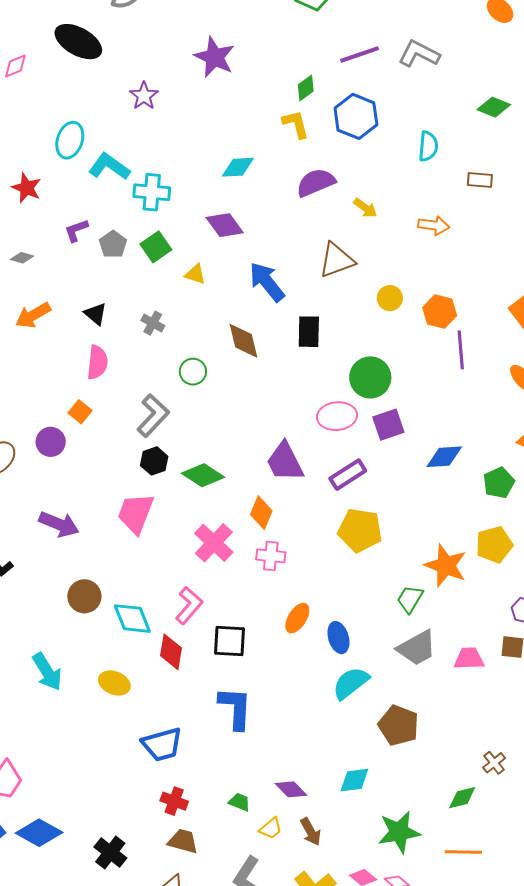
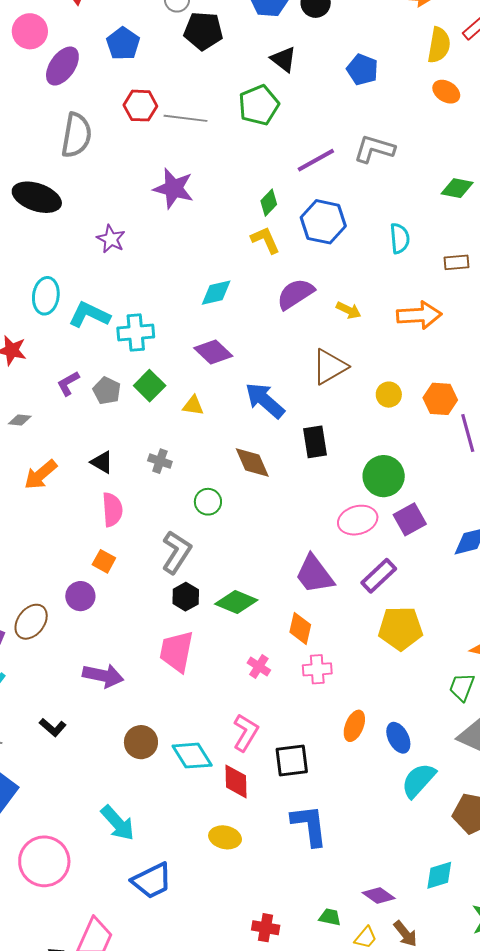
orange arrow: (434, 225) -> (419, 315), size x1.4
pink cross: (214, 543) -> (259, 667), size x0.6
yellow ellipse: (114, 683) -> (225, 837), moved
blue trapezoid: (162, 744) -> (152, 881), moved

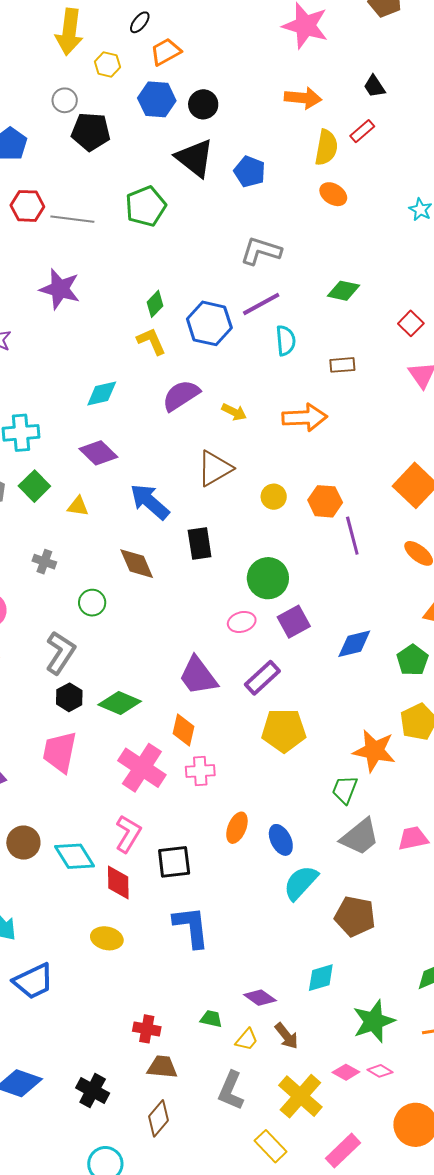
black triangle: (284, 59) -> (195, 158), moved, size x1.5
purple line: (316, 160) -> (261, 304), moved
pink ellipse: (358, 520) -> (242, 622), size x0.7
pink cross: (259, 667) -> (142, 768), size x2.0

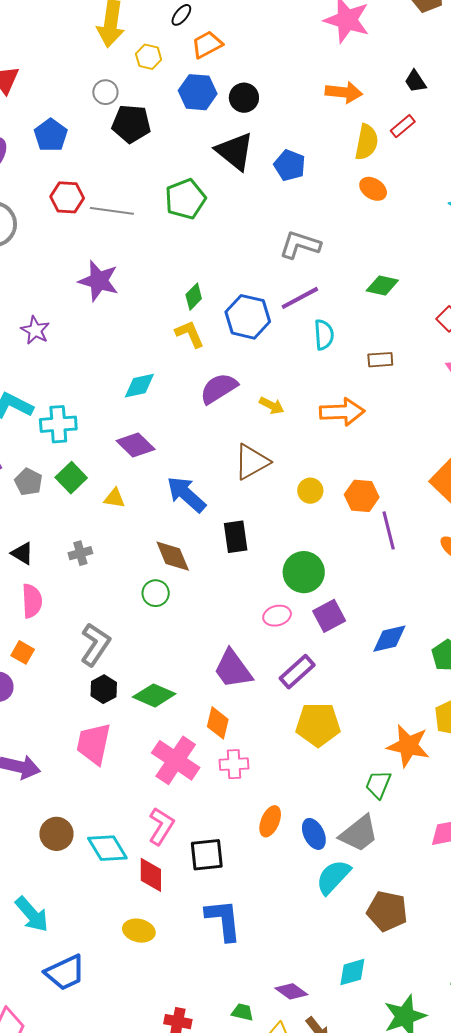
gray cross: (44, 562) -> (80, 553), turned -35
green circle: (92, 603) -> (156, 593), moved
gray trapezoid: (360, 837) -> (359, 834), moved

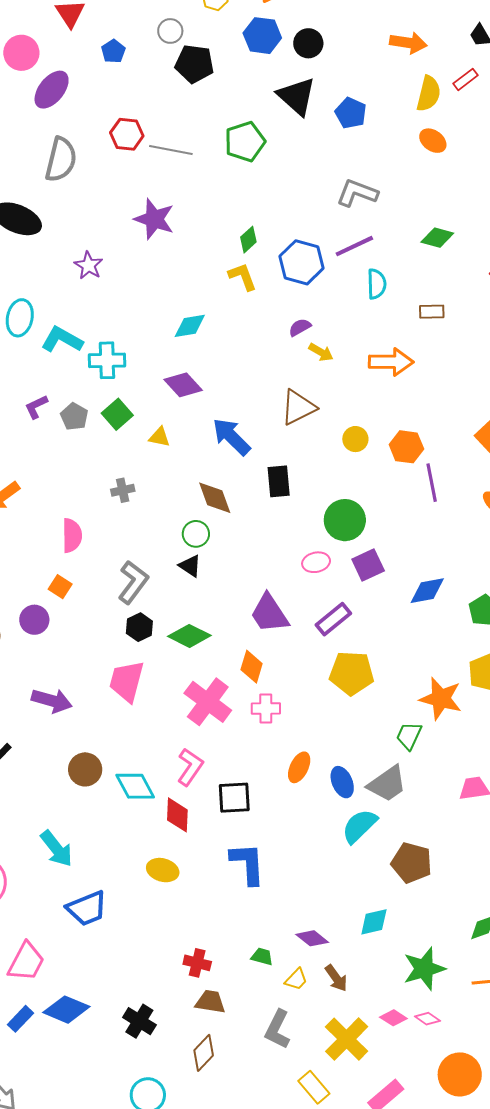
blue pentagon: (51, 135) -> (113, 51), moved, size x0.7
purple semicircle: (219, 388) -> (300, 327), moved, size x0.6
black triangle: (22, 553) -> (190, 566), moved

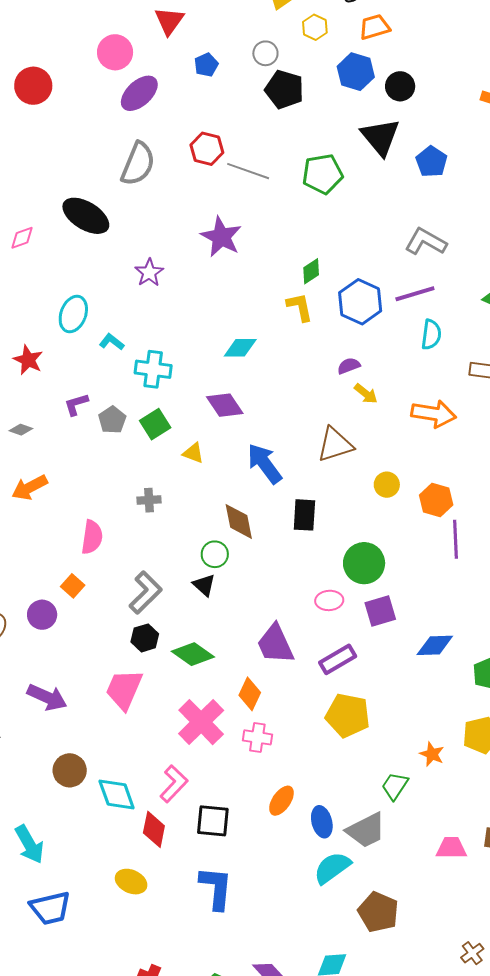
cyan L-shape: (62, 340) -> (112, 342), size x0.6
orange star: (441, 699) -> (432, 754), size x0.6

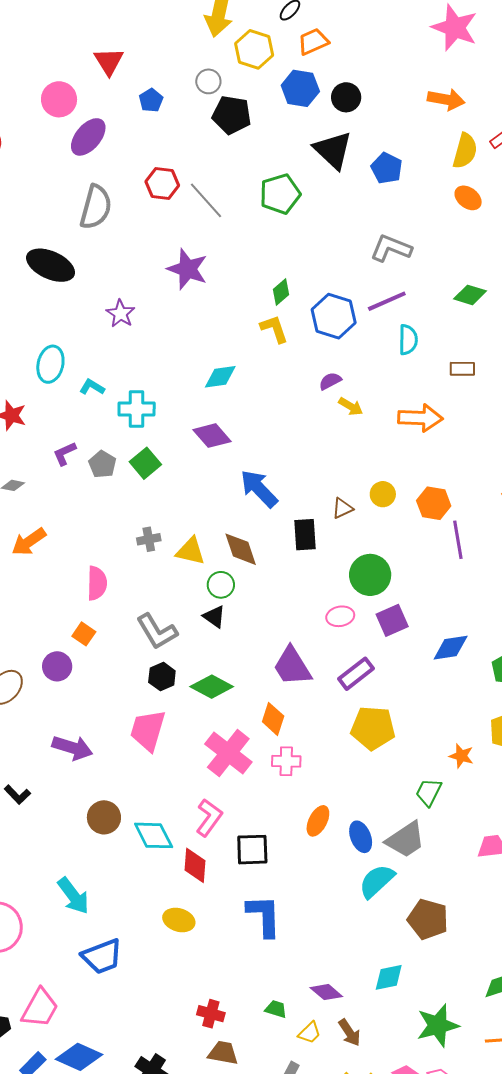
yellow hexagon: (315, 27) -> (254, 49), size x1.5
gray line: (248, 171) -> (206, 200), turned 36
brown triangle: (335, 445) -> (343, 508), moved, size x0.6
yellow triangle: (193, 453) -> (191, 551), moved, size x1.4
gray L-shape: (145, 593) -> (157, 631), turned 111

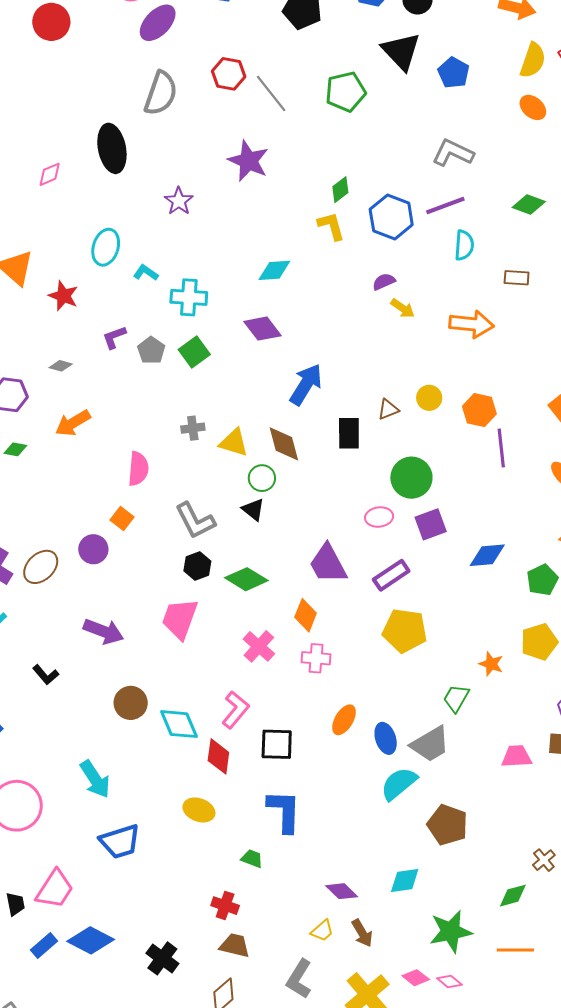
black ellipse: (51, 265) -> (112, 148), turned 51
blue arrow: (259, 489) -> (306, 384), turned 72
pink cross: (228, 753) -> (259, 646), size x0.7
green trapezoid: (276, 1009) -> (252, 859), moved

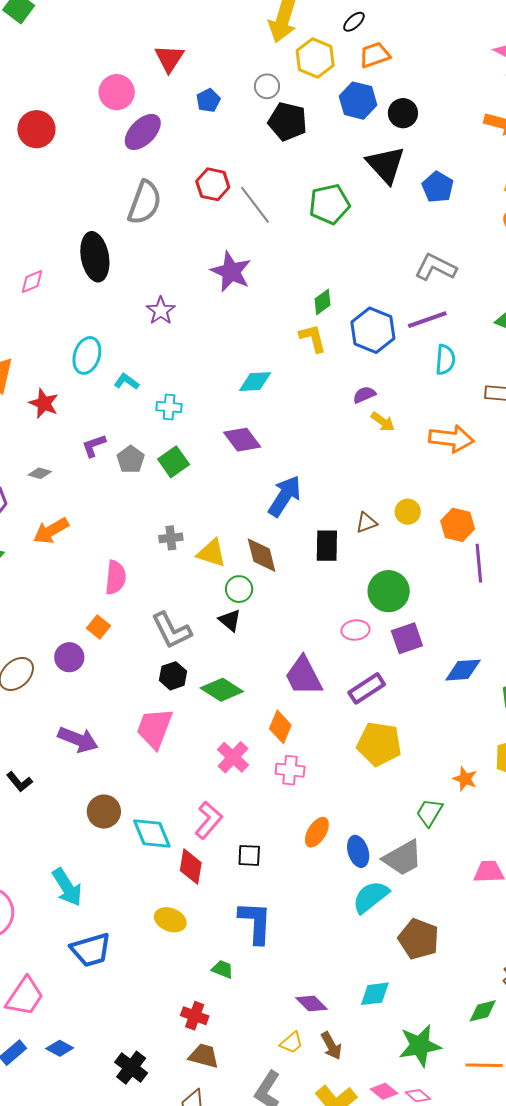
cyan cross: (189, 297) -> (169, 407), size x0.7
black square: (277, 744) -> (249, 855), size x0.7
blue diamond: (91, 940) -> (60, 1048), size x0.6

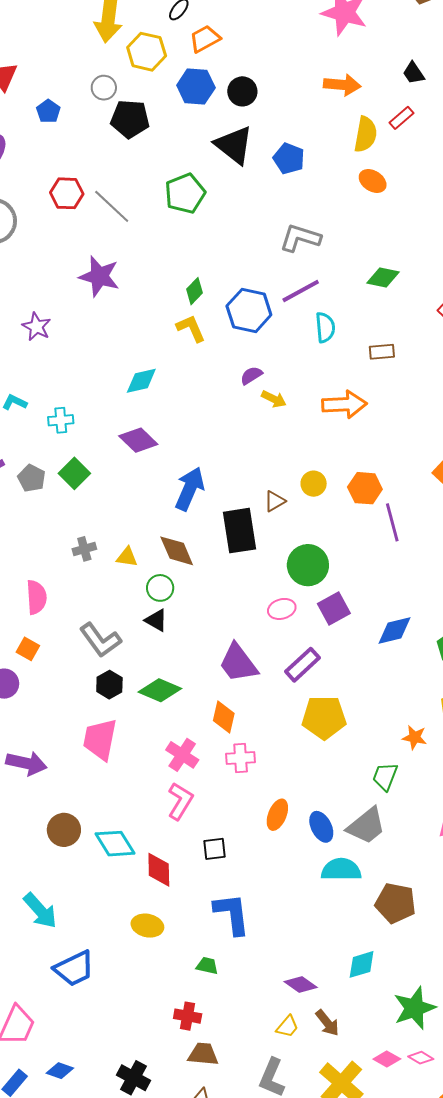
black rectangle: (327, 546) -> (239, 531), size x1.4
yellow triangle: (212, 553) -> (127, 557), size x0.7
pink L-shape: (209, 820) -> (180, 801), moved
cyan semicircle: (371, 897) -> (341, 870), turned 48

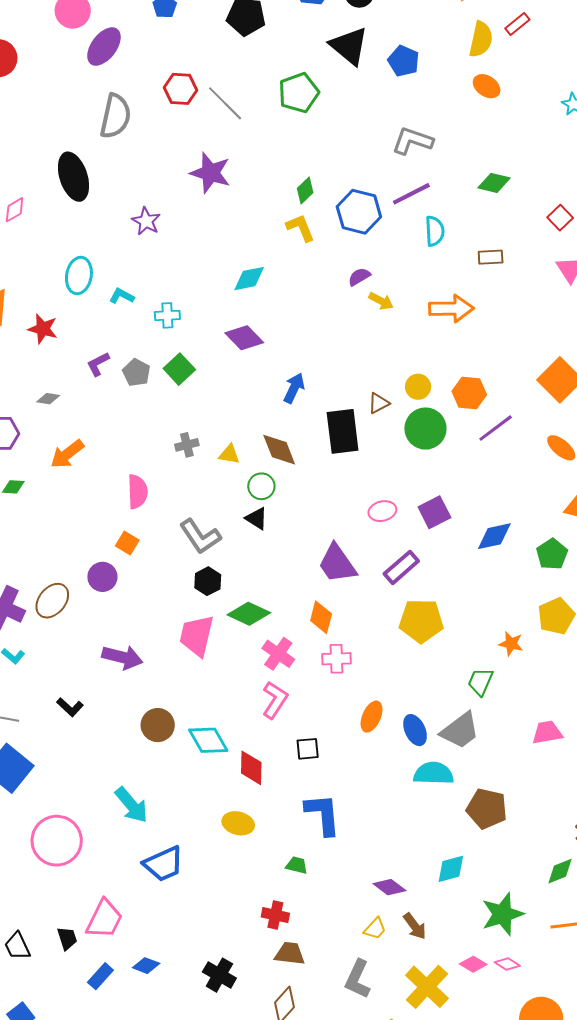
blue arrow: (190, 489) -> (294, 388), size x0.7
purple line: (392, 522) -> (496, 428), turned 66
green circle: (308, 565) -> (425, 429), moved
green diamond: (160, 690) -> (249, 614), moved

